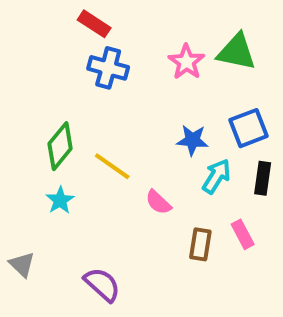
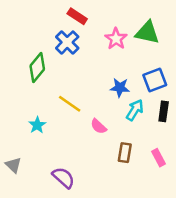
red rectangle: (94, 24) -> (77, 16), moved
blue cross: (108, 68) -> (67, 42), turned 30
green diamond: (60, 146) -> (37, 67), moved
pink rectangle: (243, 234) -> (159, 158), moved

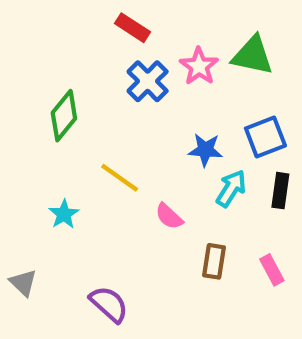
blue cross: (67, 42) -> (148, 81), moved

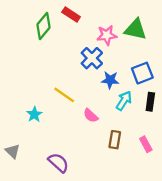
pink star: (199, 66) -> (107, 35), turned 30
blue cross: (148, 81) -> (92, 58), moved
green diamond: (64, 116) -> (44, 26), moved

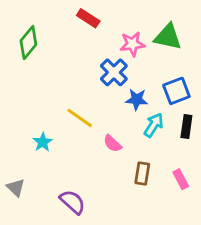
green diamond: (44, 26) -> (28, 43), moved

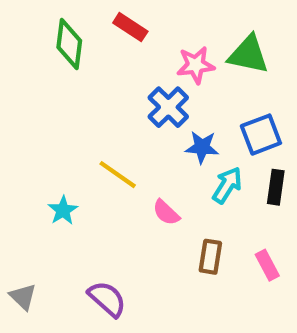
green diamond: (28, 43) -> (69, 44), moved, turned -32
gray triangle: (16, 188) -> (23, 297), moved

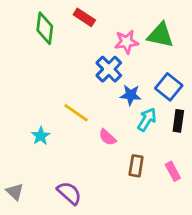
blue square: (261, 135) -> (169, 87), turned -30

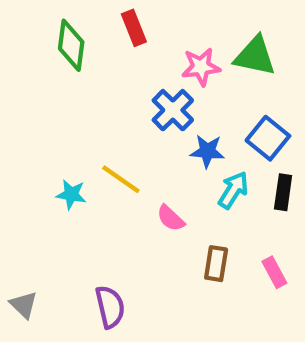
red rectangle: (84, 17) -> (134, 28), turned 35
cyan star: (41, 136) -> (71, 194), moved, turned -30
purple semicircle: (69, 193) -> (110, 307), turned 35

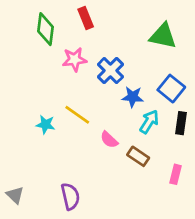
pink star: (201, 67) -> (75, 59), moved
brown rectangle: (216, 264) -> (138, 156), moved, turned -65
pink rectangle: (274, 272) -> (175, 174), turned 42

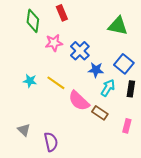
cyan star: (45, 124) -> (30, 81), moved
pink semicircle: (109, 140) -> (79, 101), size x1.6
gray triangle: (15, 195) -> (24, 130), moved

